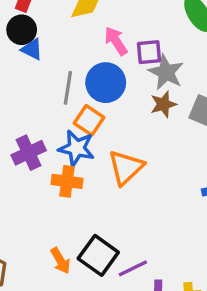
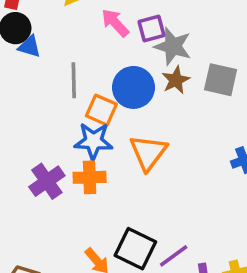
blue circle: (106, 83) -> (133, 87), moved
purple cross: (29, 153) -> (47, 181), moved

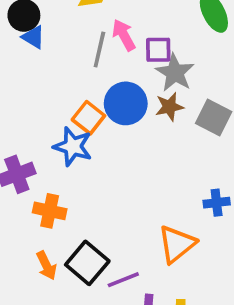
gray line: (74, 80) -> (99, 50), moved
orange triangle: (148, 152) -> (177, 244), moved
orange cross: (90, 177) -> (50, 211), moved

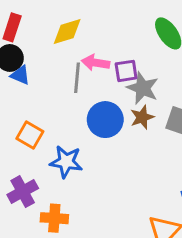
pink arrow: (124, 35) -> (96, 63), turned -44
orange square: (88, 118) -> (30, 135), moved

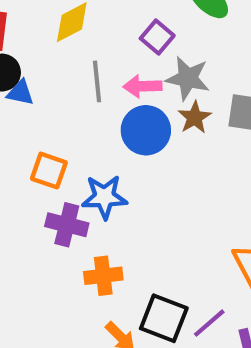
pink arrow: (96, 63) -> (142, 86), moved
purple square: (126, 71) -> (157, 37), moved, turned -30
purple cross: (23, 192) -> (67, 225), moved, turned -36

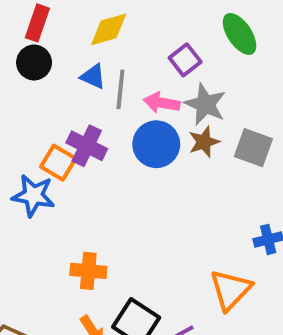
blue triangle: (20, 93) -> (93, 76), moved
blue star: (104, 197) -> (33, 196), moved
purple cross: (67, 225) -> (87, 146), moved

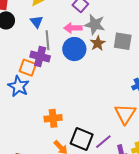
blue triangle: (93, 76) -> (37, 22), turned 40
gray line: (120, 89) -> (48, 40), moved
blue star: (33, 196) -> (19, 86), turned 30

